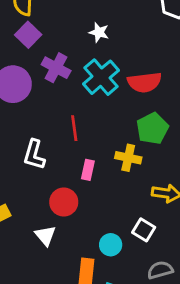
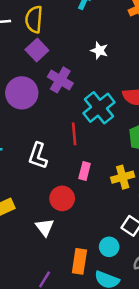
cyan cross: (101, 77) -> (99, 108), moved
yellow cross: (128, 158) -> (123, 177), moved, turned -30
cyan circle: (111, 245) -> (109, 247), moved

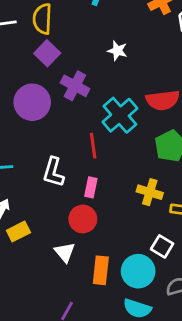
pink rectangle: (85, 171) -> (91, 187), moved
yellow cross: (123, 177) -> (150, 192), turned 35
cyan circle: (109, 247) -> (138, 271), size x1.5
orange rectangle: (79, 261) -> (101, 270), moved

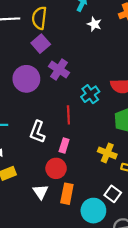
white star: (117, 51) -> (94, 24), moved
cyan cross: (120, 115) -> (90, 94), size x0.7
orange rectangle: (101, 270) -> (67, 194), moved

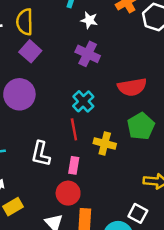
purple cross: (59, 69) -> (88, 54), moved
cyan cross: (90, 94) -> (83, 101), moved
yellow cross: (107, 153) -> (105, 144), moved

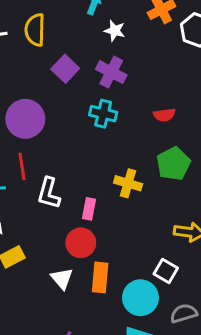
purple square: (30, 51) -> (65, 69), moved
red semicircle: (132, 87) -> (164, 115), size x0.6
cyan cross: (83, 101) -> (103, 114), moved, turned -35
red line: (74, 129) -> (22, 166), moved

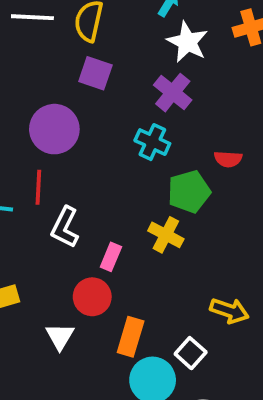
white star: (115, 31) -> (187, 42), size x1.5
purple square: (65, 69) -> (95, 73), moved, turned -36
green pentagon: (173, 164) -> (189, 192), moved
orange rectangle: (100, 277) -> (131, 337), moved

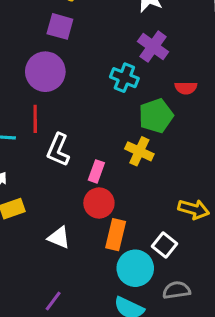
purple square: (95, 73) -> (60, 26), moved
purple cross: (173, 93) -> (153, 47), moved
red circle: (92, 297) -> (99, 203), moved
white triangle: (60, 336) -> (59, 237), turned -35

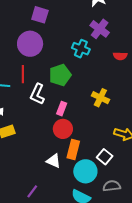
green pentagon: (156, 116) -> (60, 75), moved
yellow cross: (139, 151) -> (100, 98), moved
white triangle: (59, 237) -> (54, 161), moved

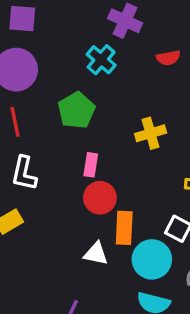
cyan cross: (81, 49) -> (101, 60), turned 30
white L-shape: (37, 94) -> (24, 173), moved
yellow cross: (100, 98) -> (151, 133), turned -30

